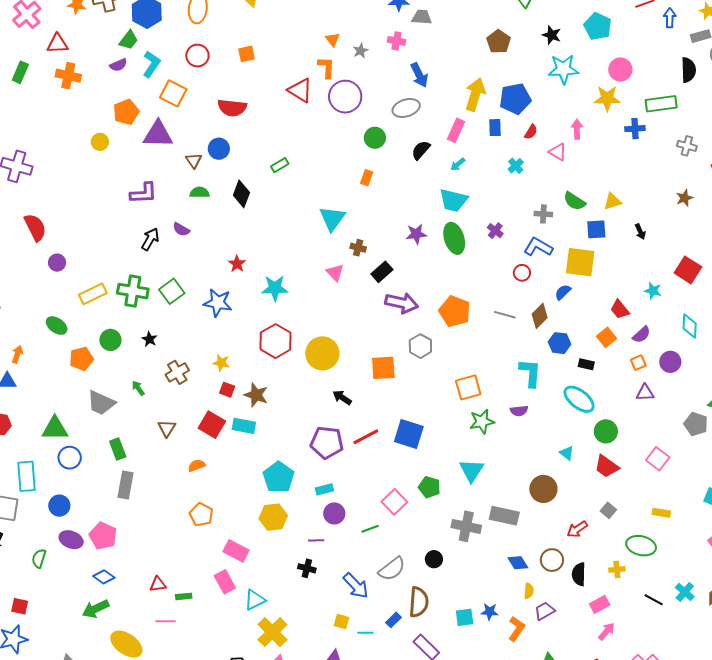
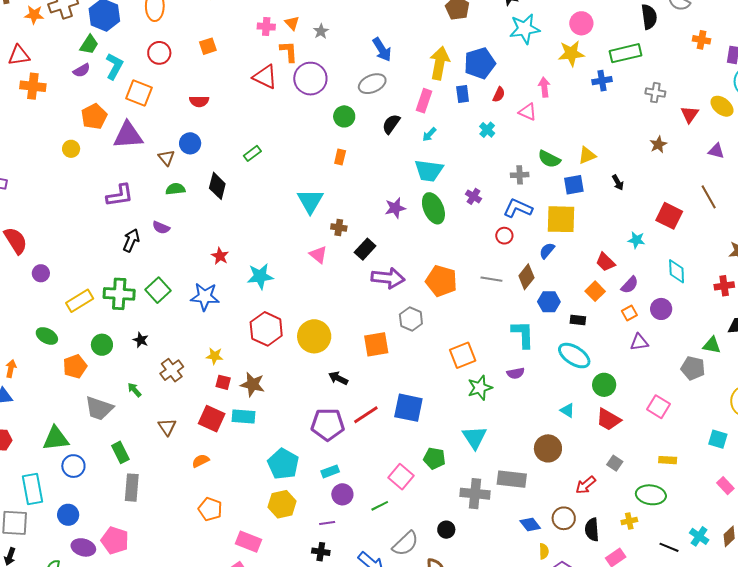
pink cross: (397, 41) -> (266, 27), moved
red semicircle: (232, 108) -> (199, 101), size x0.7

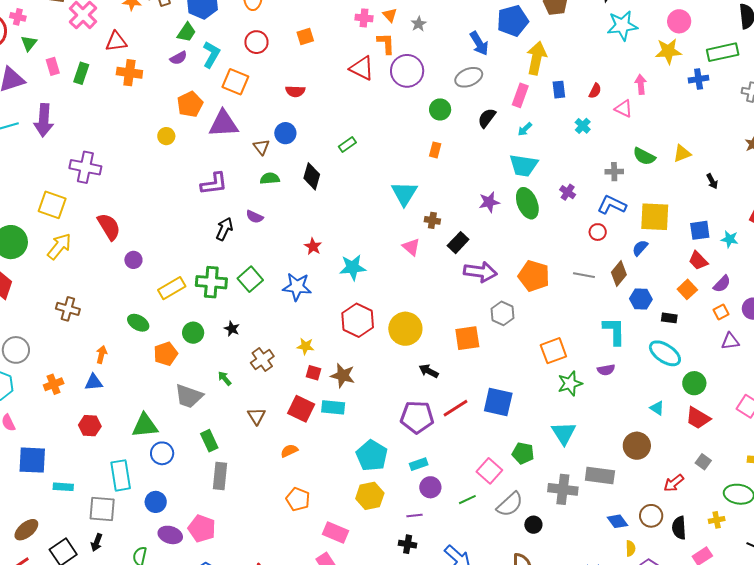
blue pentagon: (480, 63) -> (513, 21), moved
blue square: (574, 185) -> (700, 230), moved
gray semicircle: (405, 544) -> (510, 504), moved

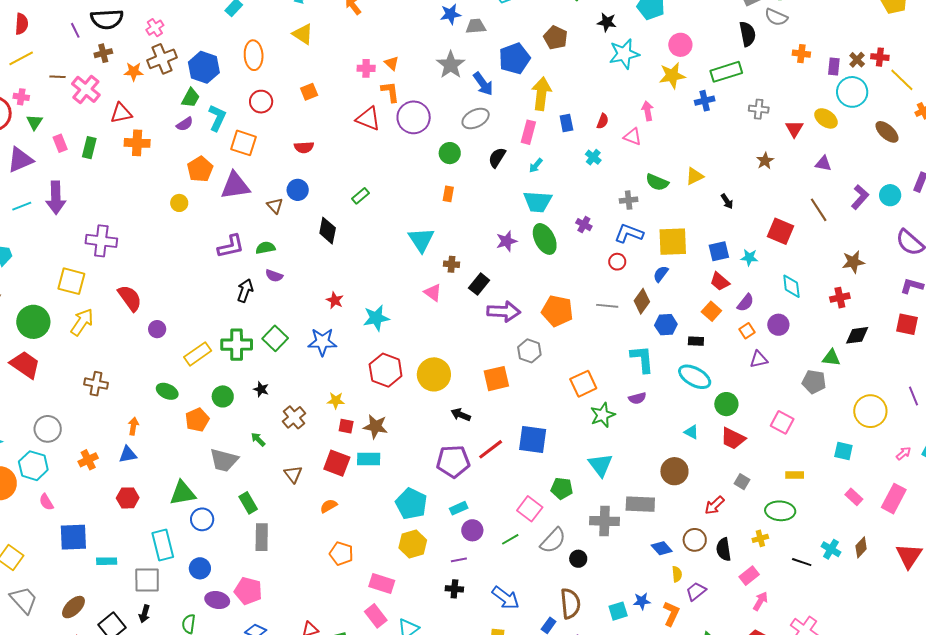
gray star: (419, 24) -> (451, 65), moved, size x1.8
green semicircle: (270, 178) -> (265, 248), moved

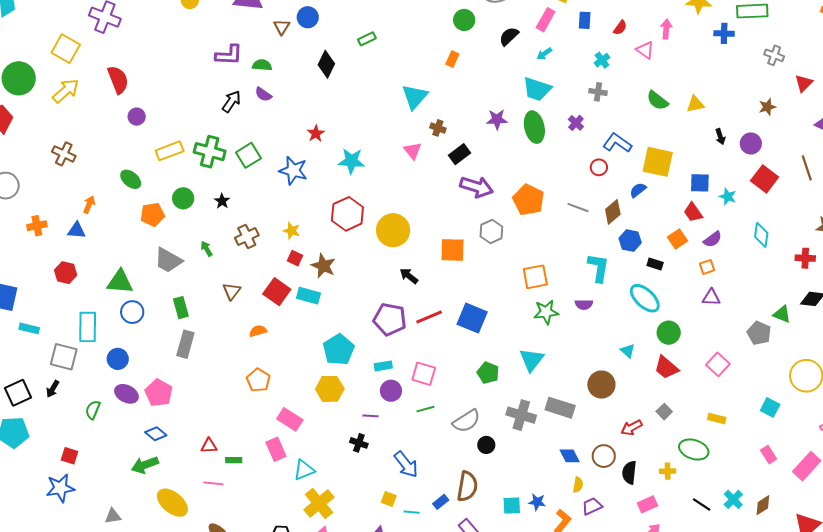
gray cross: (629, 200) -> (598, 92), moved
purple circle: (778, 325) -> (751, 143), moved
pink square: (530, 509) -> (424, 374), moved, turned -35

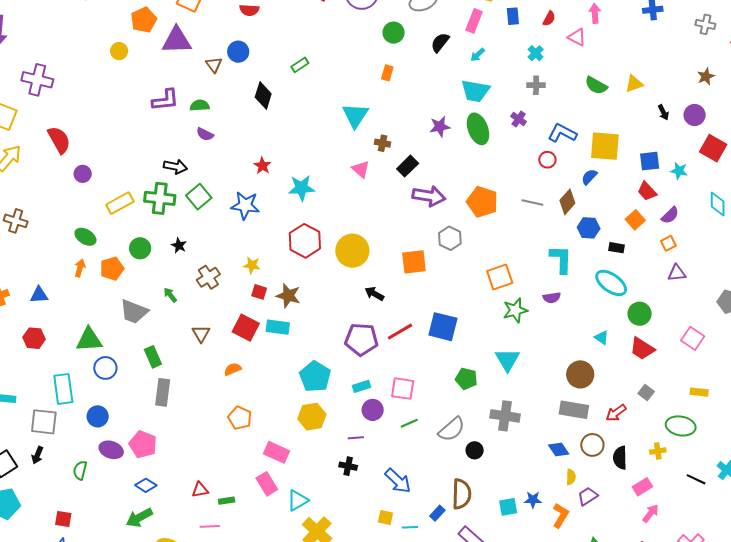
black arrow: (231, 101) -> (175, 167), moved, turned 75
orange arrow: (89, 205) -> (80, 268), moved
gray rectangle: (560, 408) -> (574, 410), moved

